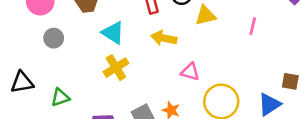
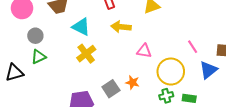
pink line: (253, 26) -> (193, 47), moved, turned -40
green triangle: (60, 97) -> (39, 57), moved

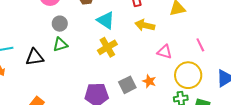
pink line: (193, 47) -> (200, 45), moved

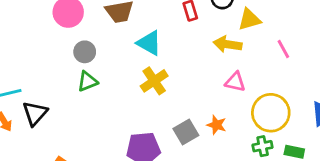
yellow arrow: (145, 25) -> (227, 44), moved
pink line: (200, 45) -> (283, 49), moved
black triangle: (35, 57) -> (35, 113), moved, turned -36

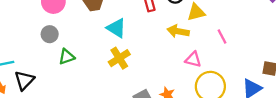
gray circle: (85, 52) -> (50, 34), moved
pink triangle: (235, 82) -> (193, 59), moved

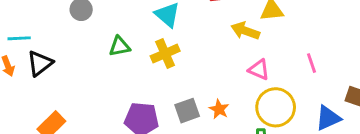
pink line: (222, 37) -> (312, 63), moved
green triangle: (67, 57) -> (120, 46), moved

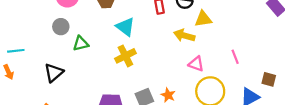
green triangle: (120, 46) -> (81, 43), moved
black triangle: (40, 63) -> (54, 73), moved

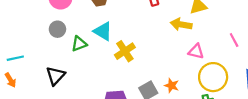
cyan triangle: (125, 27) -> (103, 31), moved

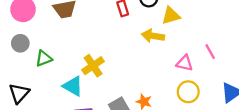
cyan triangle: (103, 31) -> (73, 86), moved
pink triangle: (196, 51) -> (184, 63), moved
yellow circle: (213, 77) -> (188, 92), size x0.7

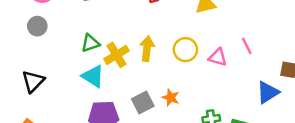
yellow arrow: (153, 36) -> (147, 49), moved, turned 85
green triangle: (44, 59) -> (90, 43), moved
yellow circle: (188, 92) -> (185, 50), moved

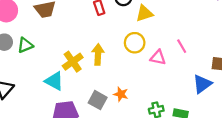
green triangle: (90, 43) -> (25, 45), moved
yellow circle: (185, 50) -> (135, 43), moved
gray square: (143, 102) -> (98, 100), turned -30

